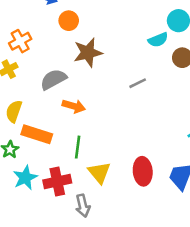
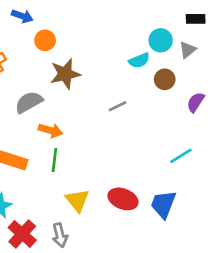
green line: (78, 147) -> (54, 160), moved
red ellipse: (143, 171) -> (123, 199), turned -64
red cross: (57, 181) -> (22, 234), moved, turned -36

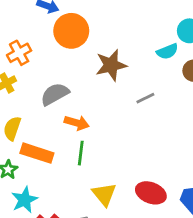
orange circle: (45, 40) -> (71, 31), size x1.6
brown star: (65, 74) -> (111, 65), moved

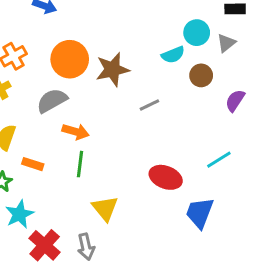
orange circle: (71, 31) -> (70, 59), moved
orange rectangle: (37, 153) -> (33, 164), size x0.6
red ellipse: (151, 193) -> (166, 177), moved

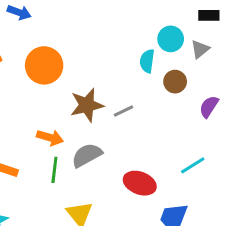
cyan semicircle: (173, 55) -> (147, 61), turned 120
brown star: (112, 70) -> (87, 105), moved
gray semicircle: (52, 101) -> (87, 155), moved

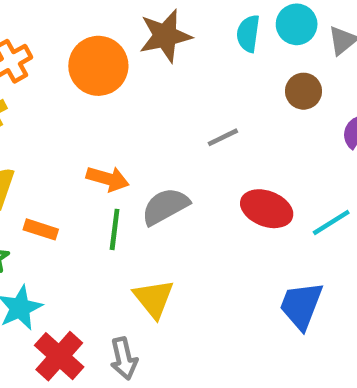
cyan semicircle: (147, 61) -> (248, 34), moved
brown star: (87, 105) -> (165, 36), moved
red ellipse: (140, 183) -> (267, 209), moved

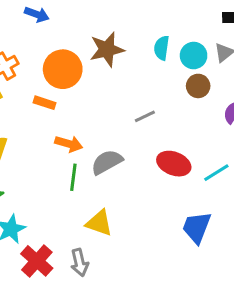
cyan circle: (297, 24) -> (194, 56), moved
orange rectangle: (41, 229) -> (44, 103), moved
yellow triangle: (154, 299) -> (99, 223), turned -32

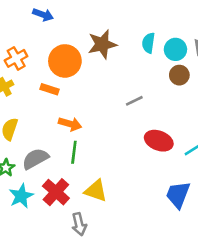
gray semicircle: (107, 162) -> (35, 159), moved
red cross: (37, 261) -> (56, 192), moved

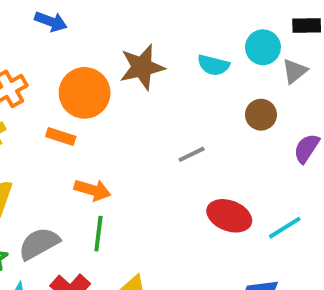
cyan semicircle: (148, 43) -> (213, 65), turned -84
cyan circle: (175, 49) -> (263, 47), moved

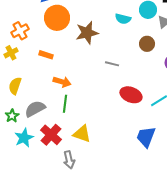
brown star: (142, 67) -> (87, 33), moved
orange circle: (85, 93) -> (57, 18), moved
gray line: (192, 154) -> (112, 64), turned 40

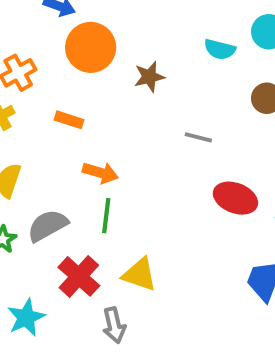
brown star: (87, 33) -> (149, 77), size x0.7
cyan star: (24, 138) -> (26, 318), moved

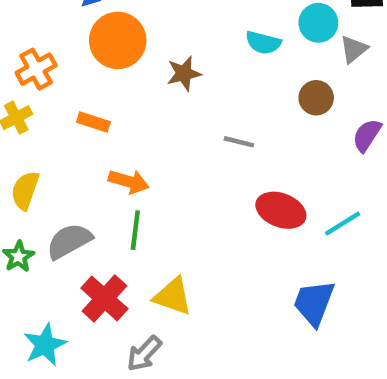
gray arrow: (114, 325) -> (144, 354), turned 56

